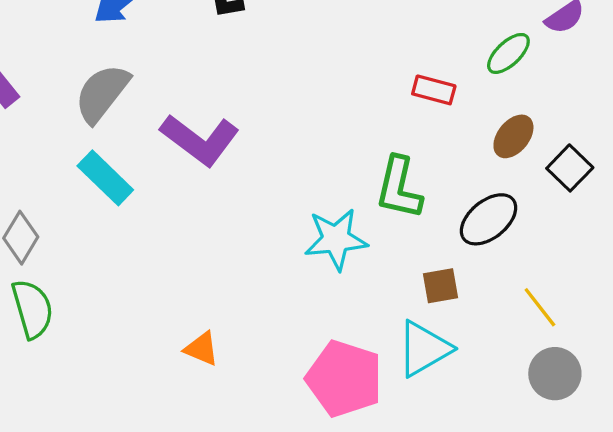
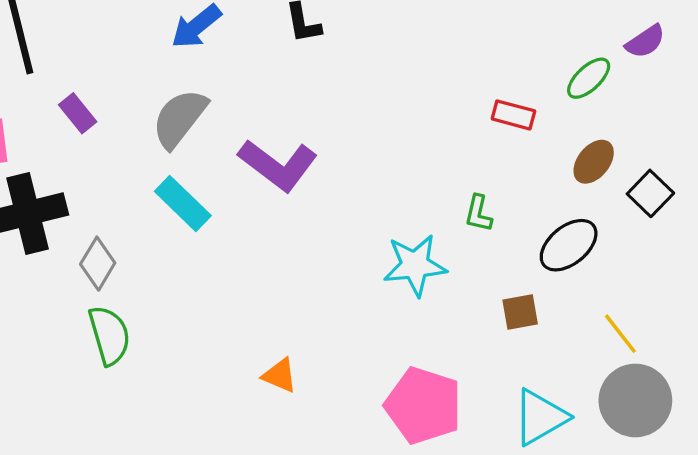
green L-shape: (399, 188) -> (478, 213), size x0.6
cyan triangle: (424, 349) -> (540, 417), moved
gray circle: (555, 374) -> (635, 400), size x1.4

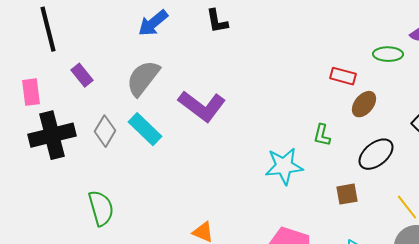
green ellipse: (589, 78) -> (388, 54), turned 44
brown ellipse: (594, 162) -> (364, 104), moved
gray diamond: (98, 264) -> (105, 131), moved

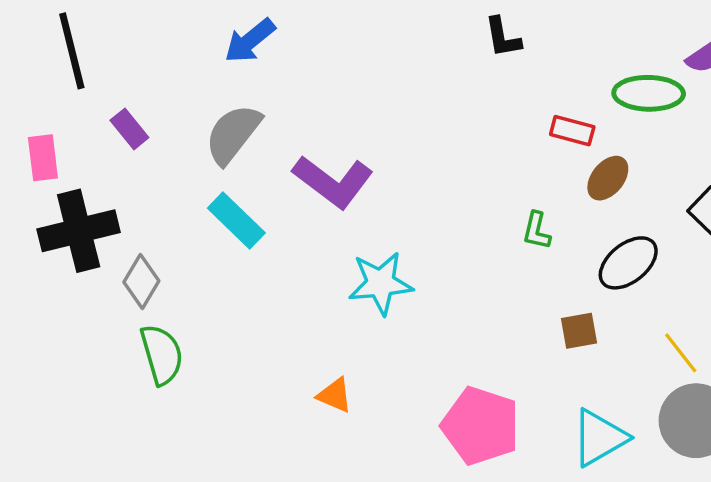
black L-shape: (217, 21) -> (503, 37), moved
green ellipse: (388, 54) -> (649, 93), size x1.4
gray diamond: (105, 131) -> (141, 282), moved
cyan star: (284, 166) -> (381, 283), moved

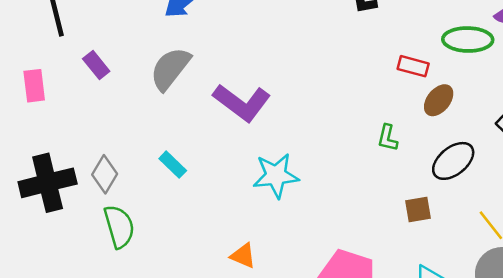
cyan rectangle: (236, 221) -> (173, 165), moved, size x0.7
black cross: (79, 231) -> (48, 183), moved

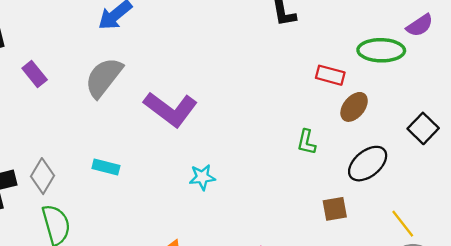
cyan rectangle: (173, 165) -> (106, 167), turned -30
cyan star: (276, 176) -> (202, 177), size x0.6

